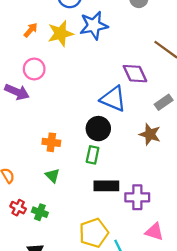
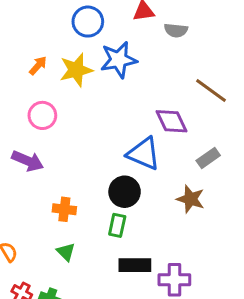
purple arrow: (17, 92) -> (28, 161), moved

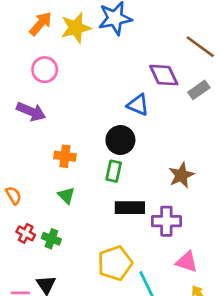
orange arrow: (38, 66) -> (41, 24), size x1.4
blue triangle: (144, 154) -> (138, 105), size x0.7
gray rectangle: (208, 158) -> (199, 90), moved
brown star: (191, 199) -> (181, 175), moved, turned 30

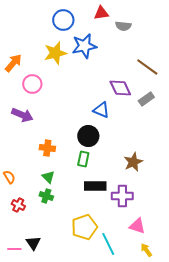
orange arrow: (41, 24) -> (13, 63), moved
green cross: (51, 239) -> (46, 196), moved

